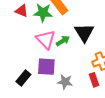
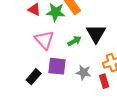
pink triangle: (46, 40) -> (44, 40), moved
gray star: (65, 82) -> (83, 72), moved

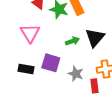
pink triangle: (44, 40) -> (30, 33), moved
black rectangle: (34, 77) -> (26, 69), turned 49

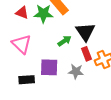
red rectangle: (94, 86) -> (87, 54), moved

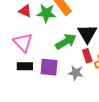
green arrow: (64, 41) -> (66, 42), size x1.5
black rectangle: (27, 80) -> (25, 66), moved

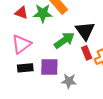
pink triangle: (23, 42) -> (21, 44), turned 40
gray star: (76, 73) -> (69, 81), moved

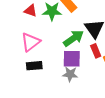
purple square: (49, 67) -> (72, 59), moved
gray star: (69, 81) -> (70, 74), moved

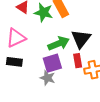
purple square: (72, 59) -> (52, 63), turned -30

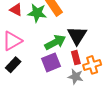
black rectangle: (14, 62) -> (13, 65), turned -49
gray star: (48, 78) -> (76, 77), moved

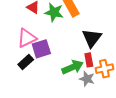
green arrow: (55, 42) -> (72, 67), moved
purple square: (51, 62) -> (41, 49), moved

